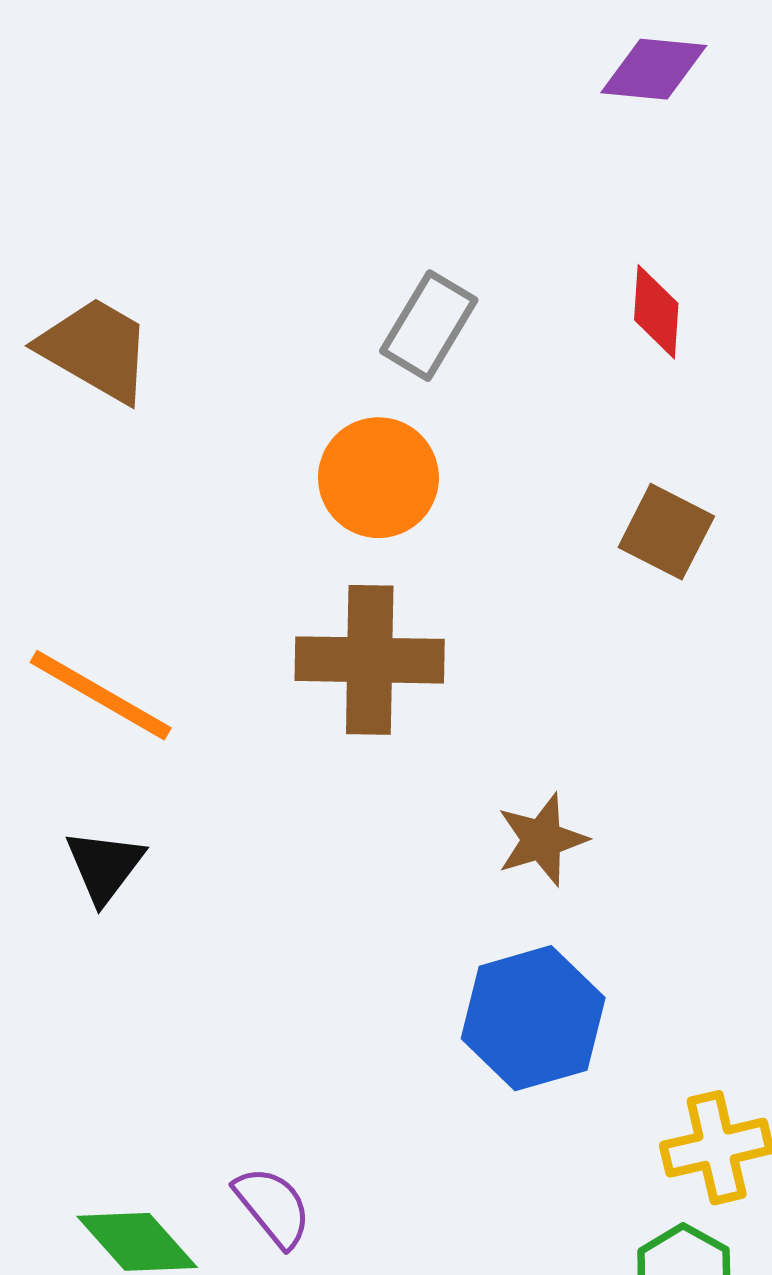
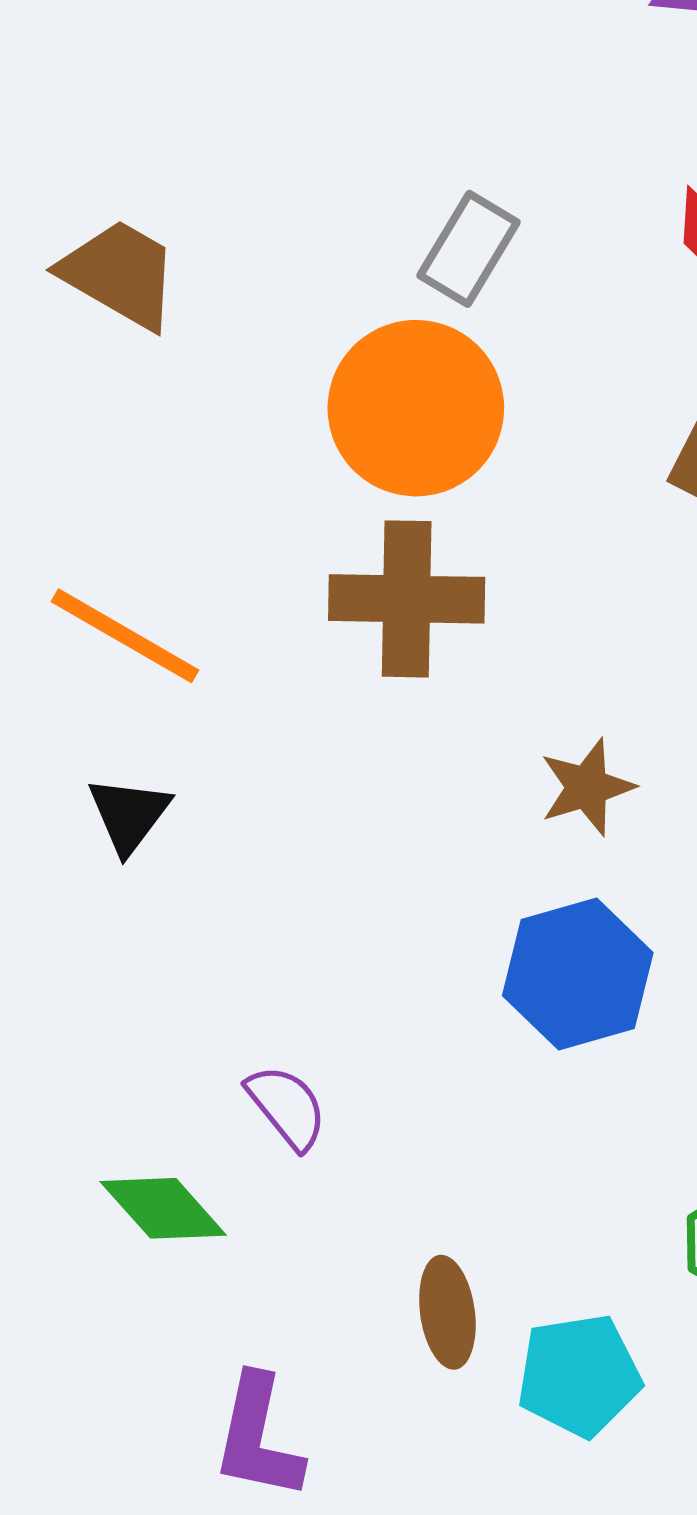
orange circle: (378, 478) -> (416, 408), size x1.4
purple semicircle: (273, 1207) -> (287, 1107), moved

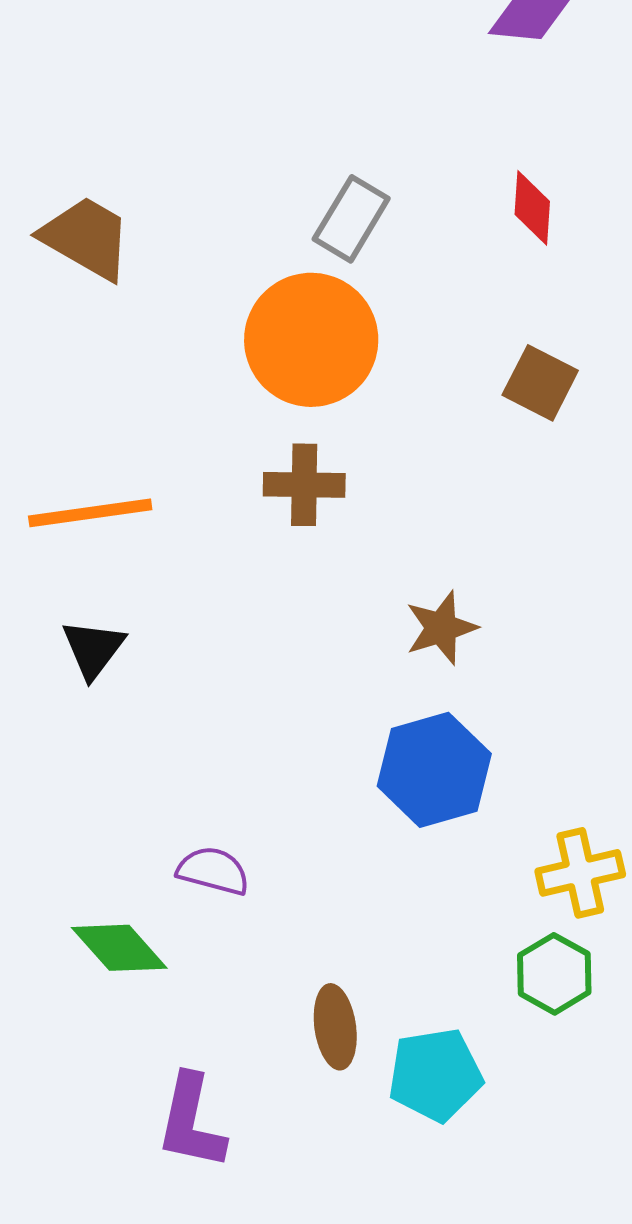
brown cross: (407, 599) -> (304, 485), size x0.7
orange line: (125, 636) -> (90, 513), turned -38
purple semicircle: (287, 1107) -> (213, 871), turned -36

